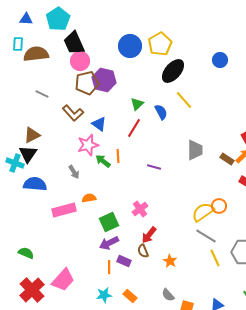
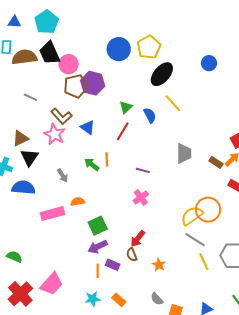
black trapezoid: (74, 43) -> (49, 53), moved
pink star: (88, 145) -> (55, 134), moved, turned -30
black triangle: (28, 154) -> (29, 157), moved
orange circle: (219, 206) -> (208, 210), size x1.6
pink cross: (140, 209) -> (141, 198), moved

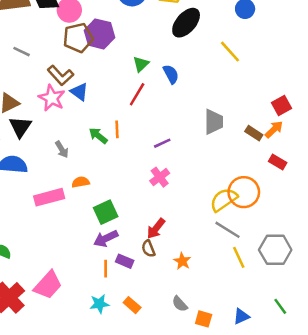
yellow line: (173, 103) -> (230, 52), moved
blue triangle: (88, 127) -> (79, 92), moved
purple line: (143, 170) -> (162, 143), turned -40

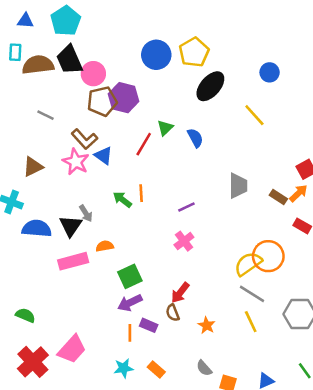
red line: (137, 94) -> (144, 144), moved
black triangle: (20, 127) -> (71, 226), moved
yellow line: (239, 257) -> (251, 322), moved

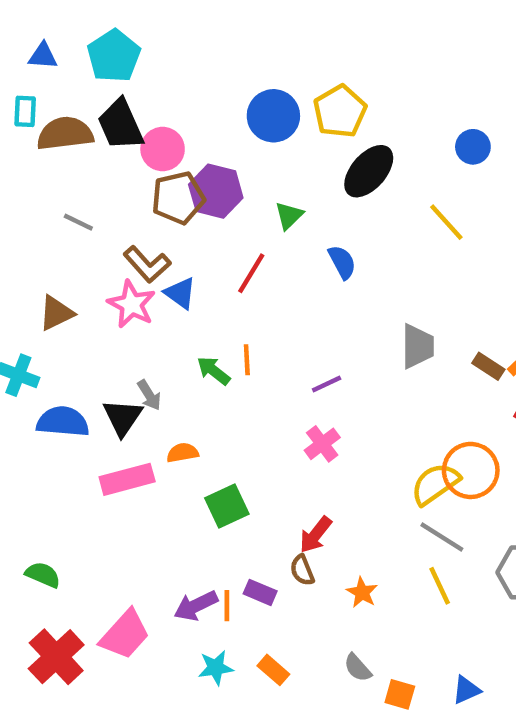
green triangle: (165, 128) -> (289, 216), moved
purple arrow: (130, 303) -> (196, 606), moved

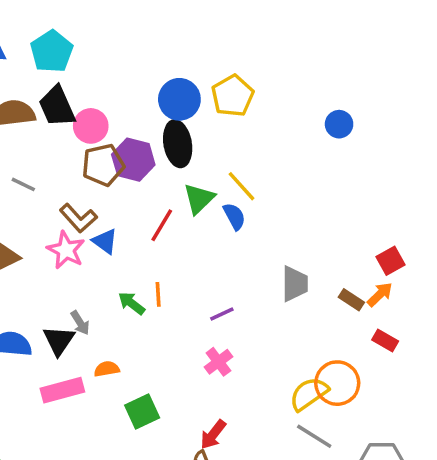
black ellipse: (369, 171) -> (178, 144), moved, turned -51
green triangle: (289, 216) -> (199, 199), moved, size x1.4
yellow line: (446, 222) -> (241, 186), moved

